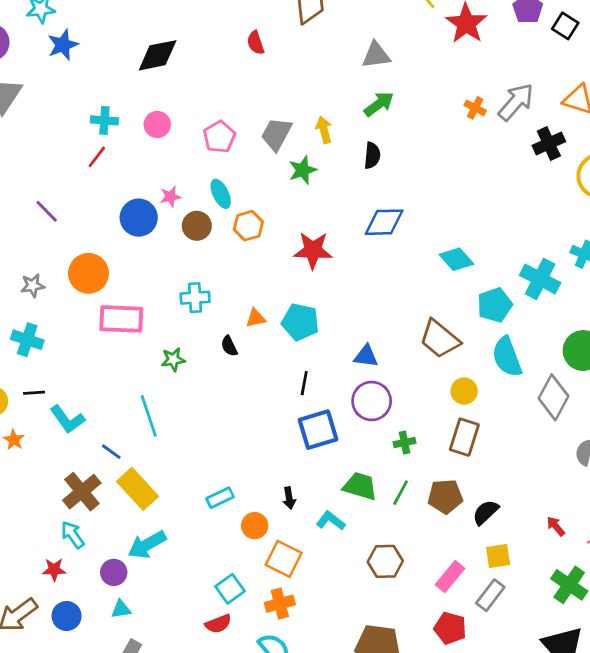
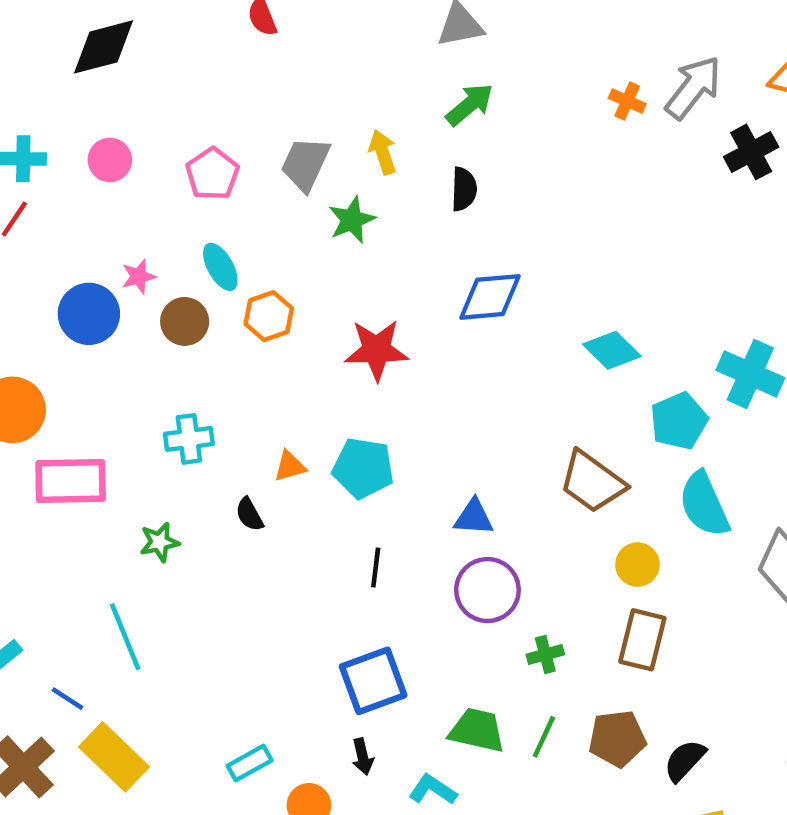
blue square: (318, 430) -> (373, 681), moved

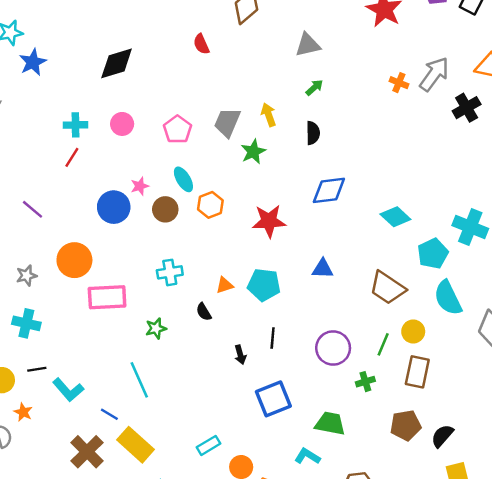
green arrow: (470, 105) -> (314, 87), size x0.7
blue triangle: (474, 517) -> (323, 269), moved
green line: (544, 737) -> (383, 344), moved
black arrow: (363, 757) -> (240, 355), moved

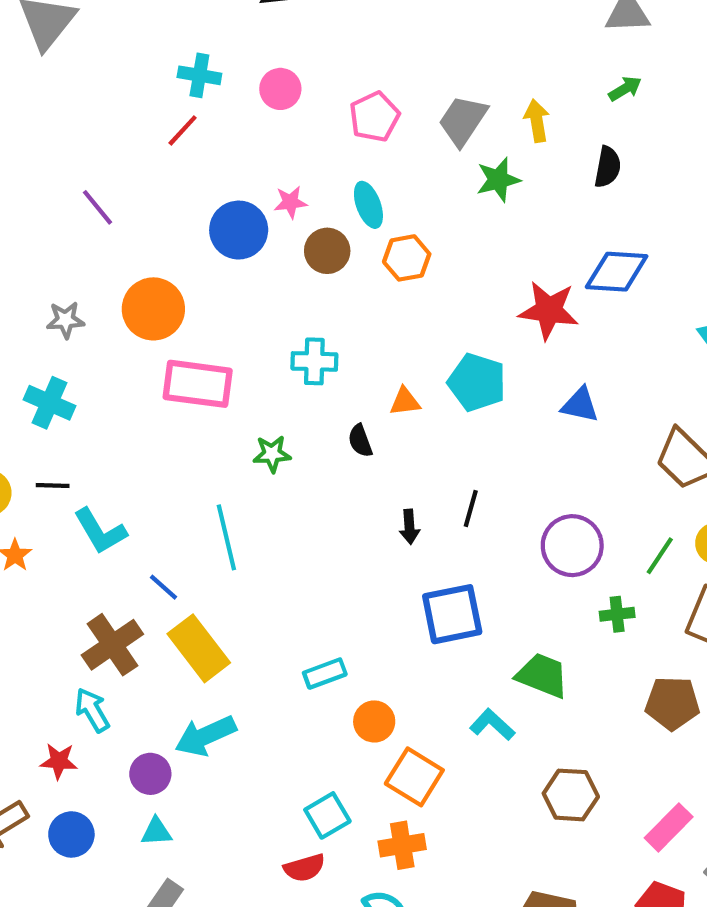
red star: (269, 221) -> (549, 310), moved
cyan pentagon: (264, 285) -> (477, 382), moved

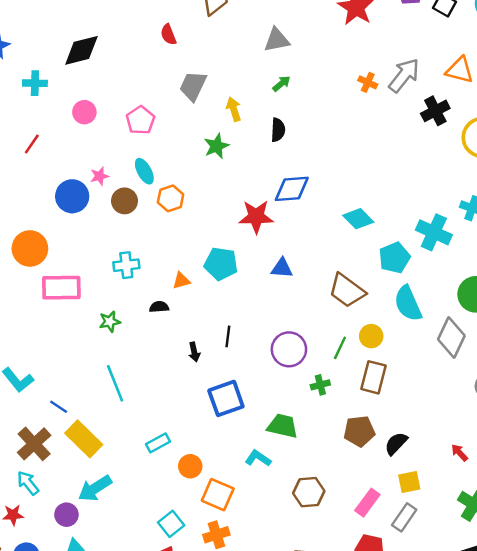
cyan cross: (199, 75) -> (35, 83), moved
gray trapezoid: (463, 121) -> (193, 86), moved
black semicircle: (360, 441) -> (159, 307), turned 114
cyan line: (226, 537) -> (115, 383), moved

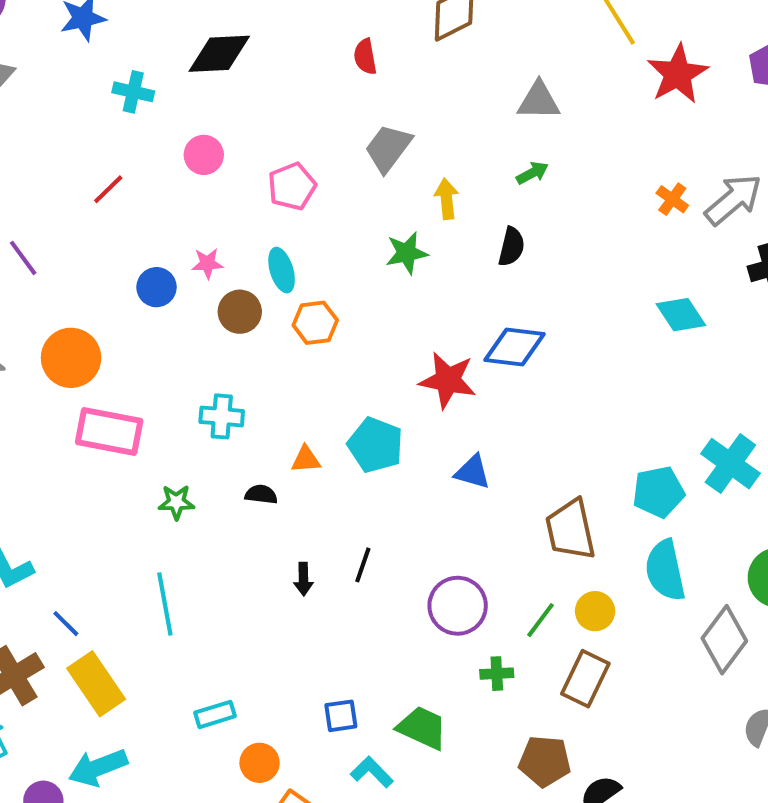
blue circle: (72, 196) -> (157, 287), size x0.7
cyan diamond: (358, 219) -> (681, 315), moved
brown trapezoid: (347, 291) -> (570, 530), turned 30
blue square: (226, 398) -> (341, 716), moved, size x0.6

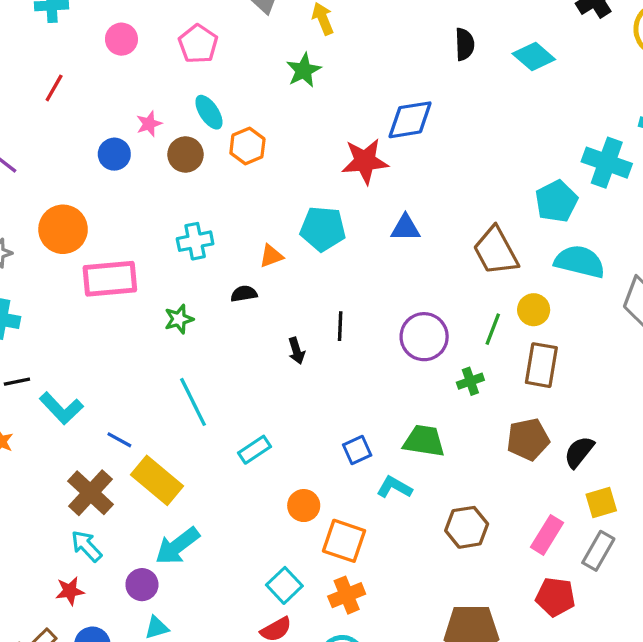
black semicircle: (511, 247) -> (465, 44), moved
cyan semicircle: (665, 570) -> (580, 262), turned 132
cyan rectangle: (215, 714) -> (255, 450), moved

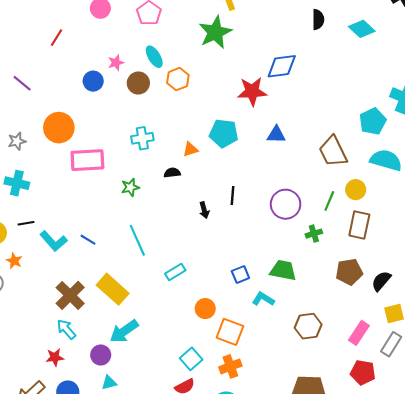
green star: (304, 70) -> (215, 32), size x1.5
blue line: (119, 440) -> (88, 240), moved

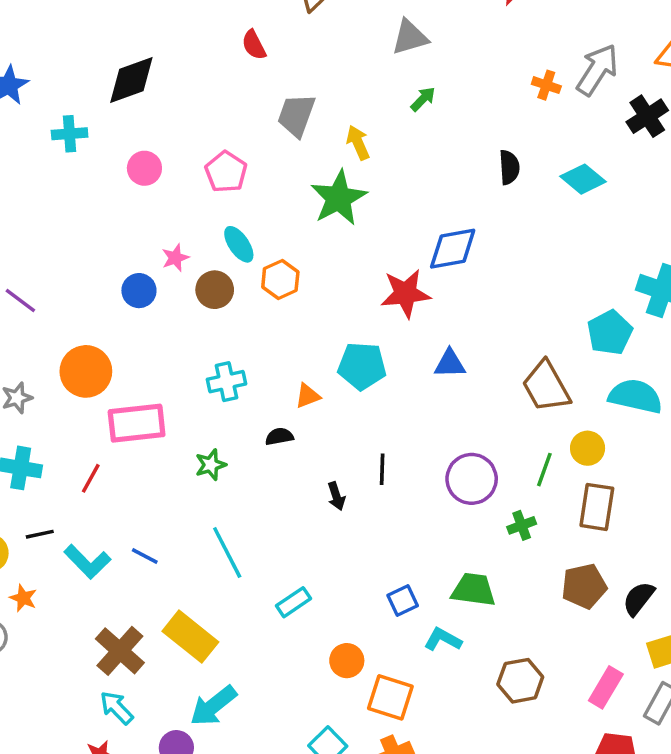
red line: (56, 38) -> (91, 478), moved

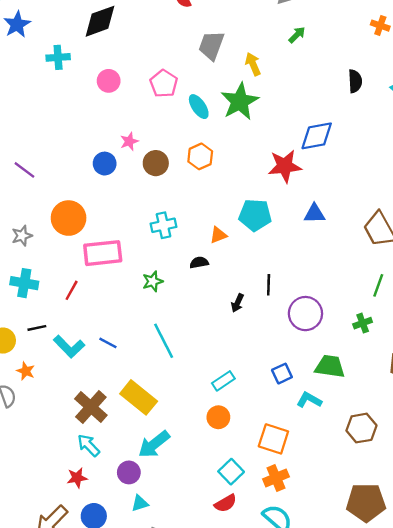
cyan ellipse: (239, 244) -> (199, 107), moved
purple circle: (472, 479) -> (305, 314), moved
black arrow: (336, 496) -> (237, 303), turned 42
cyan rectangle: (293, 602) -> (223, 381), moved
orange circle: (347, 661) -> (218, 417), moved

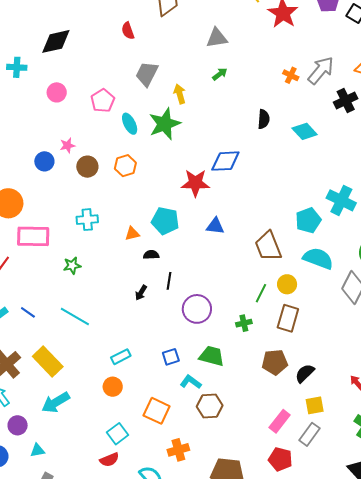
black semicircle: (199, 262) -> (151, 255), moved
cyan line: (164, 341) -> (75, 317), turned -40
brown hexagon: (361, 428) -> (210, 406), moved
purple circle: (129, 472) -> (18, 425), moved
orange cross: (276, 478) -> (178, 450), moved

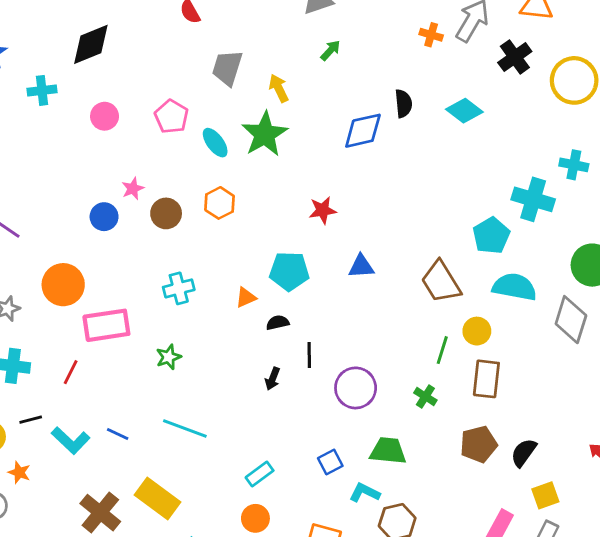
blue diamond: (225, 161) -> (363, 131), moved
red star: (195, 183) -> (323, 210), size x0.7
green cross: (244, 323) -> (425, 397), turned -35

